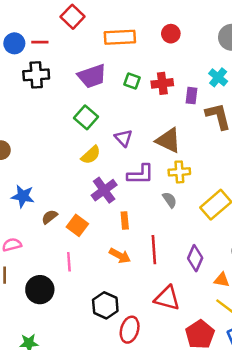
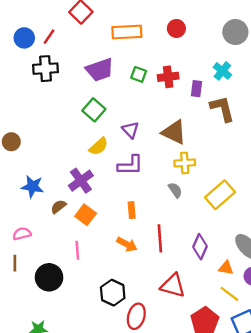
red line: (40, 42) -> (49, 37), turned -56
purple L-shape: (141, 174) -> (130, 165), moved
purple cross: (104, 190) -> (81, 181), moved

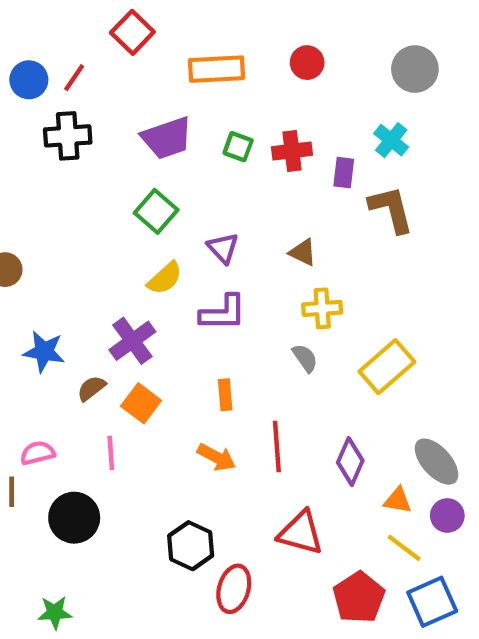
brown triangle: (174, 132) -> (303, 252), size x0.6
pink semicircle: (22, 234) -> (37, 453), moved
pink line: (77, 250) -> (111, 453), moved

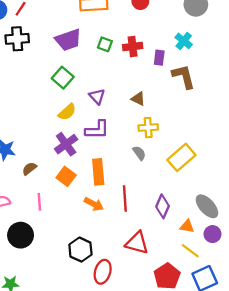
purple cross: (132, 341) -> (66, 144), moved
orange rectangle: (225, 395) -> (98, 172), size x1.6
orange square: (141, 403) -> (66, 176), moved

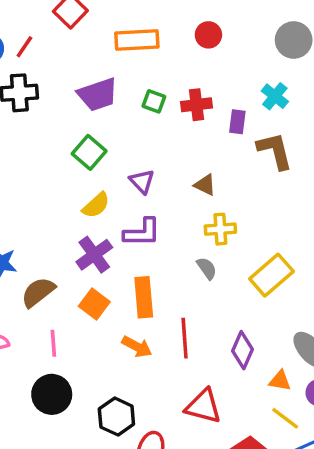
brown semicircle: (29, 169) -> (38, 292), size x1.5
black circle: (21, 235) -> (52, 394), moved

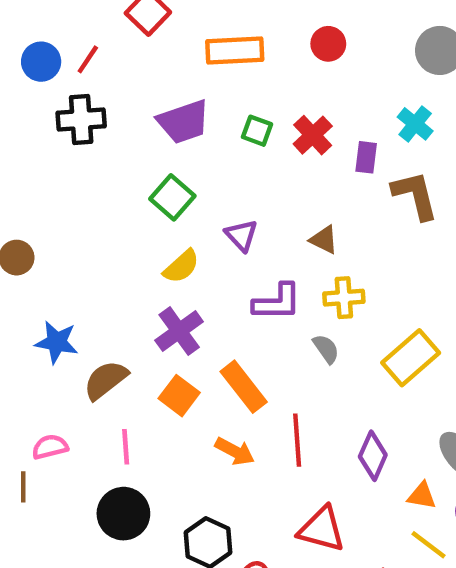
red cross: (197, 105) -> (313, 135), turned -36
purple L-shape: (142, 233) -> (277, 302), moved
orange rectangle: (144, 297) -> (244, 387), turned -33

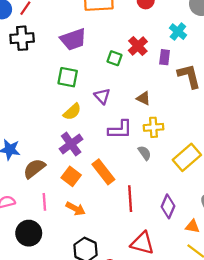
cyan cross: (415, 124) -> (178, 32), moved
green square: (257, 131) -> (114, 58), moved
green square: (172, 197) -> (68, 77), turned -30
orange arrow: (235, 451) -> (76, 209), moved
black circle: (123, 514) -> (29, 233), moved

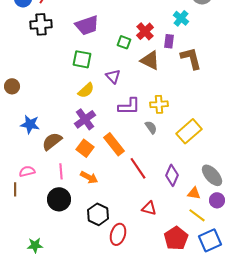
brown triangle: (143, 98) -> (150, 60), moved, size x1.5
red line: (130, 199) -> (138, 168), turned -30
black circle: (29, 233) -> (59, 199), moved
red triangle: (142, 243) -> (149, 208), size x0.7

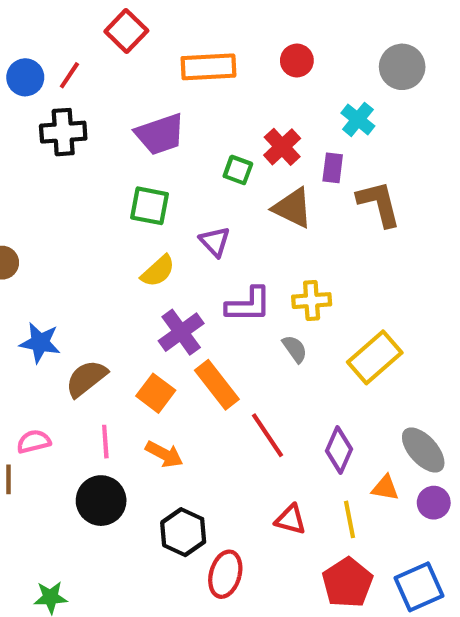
purple cross: (85, 119) -> (181, 332), moved
yellow line: (197, 215) -> (349, 519), moved, turned 42

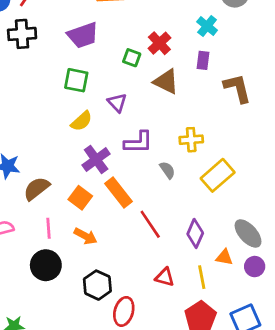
purple rectangle: (333, 168) -> (203, 60), moved
brown L-shape: (379, 204) -> (237, 88), moved
yellow cross: (312, 301) -> (191, 140), moved

